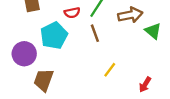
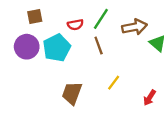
purple circle: (24, 54) -> (27, 47), moved
brown trapezoid: (44, 80) -> (72, 93), moved

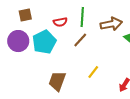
green line: (101, 19) -> (82, 17), turned -30
brown line: (99, 46) -> (80, 40), turned 63

